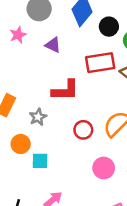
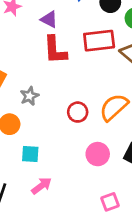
red L-shape: (65, 90) -> (55, 50), moved, turned 84
cyan square: (40, 161) -> (30, 154), moved

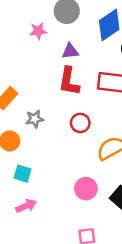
purple triangle: (49, 19) -> (70, 51), turned -48
red circle: (78, 112) -> (80, 123), moved

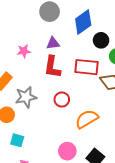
pink star: (38, 31) -> (24, 51), moved
gray star: (35, 119) -> (26, 97), size x1.5

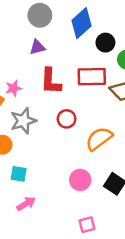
purple triangle: (53, 43) -> (37, 47), moved
pink star: (24, 51) -> (13, 88), moved

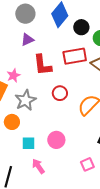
pink circle: (80, 180) -> (56, 140), moved
pink arrow: (26, 204) -> (38, 166), turned -84
pink square: (87, 225) -> (87, 164), moved

